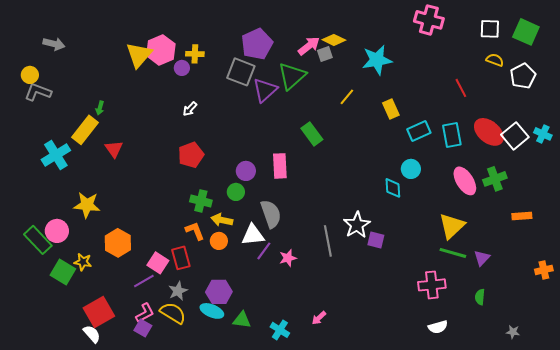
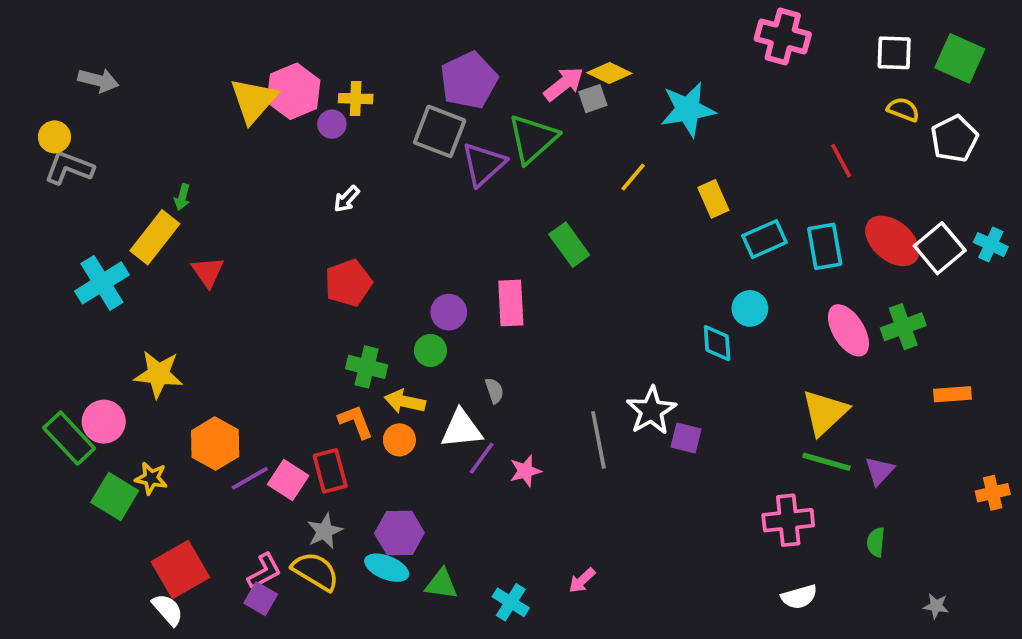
gray semicircle: (271, 214) -> (494, 391), size x0.5
purple line: (144, 281) -> (250, 478), moved

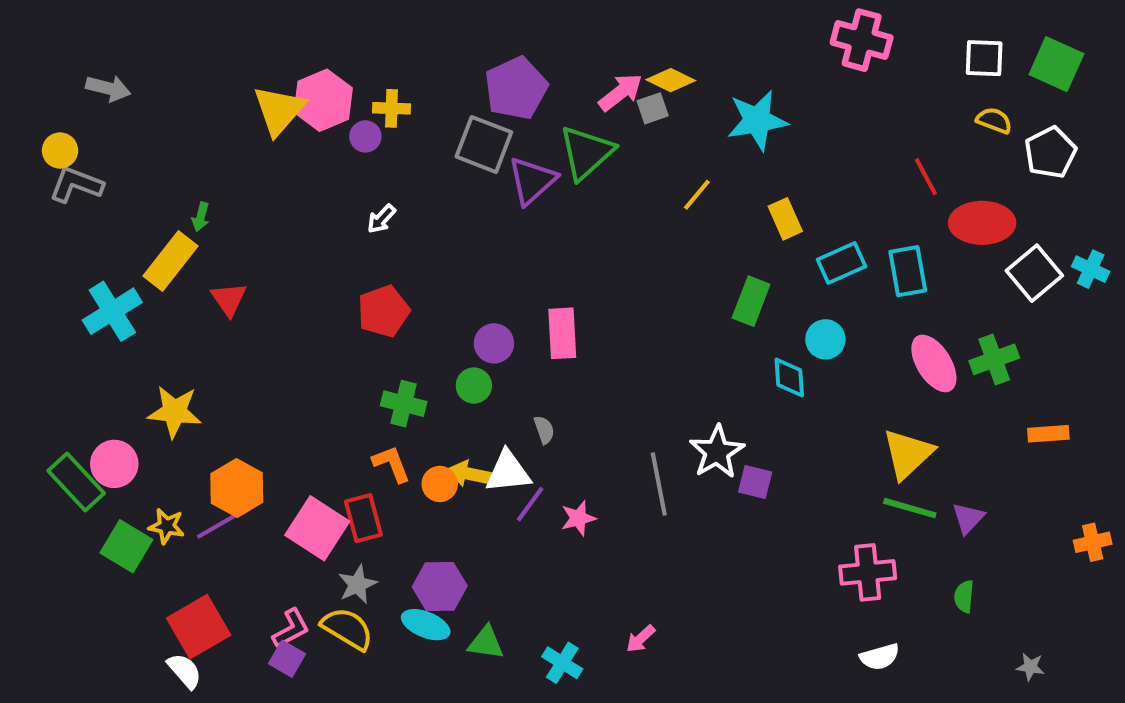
red ellipse: (892, 241) -> (982, 223), moved, turned -40
green rectangle: (569, 245) -> (751, 301), moved, turned 57
yellow arrow: (405, 402) -> (470, 474), moved
purple line: (250, 478) -> (217, 526), moved
pink square: (288, 480) -> (317, 528), size x1.4

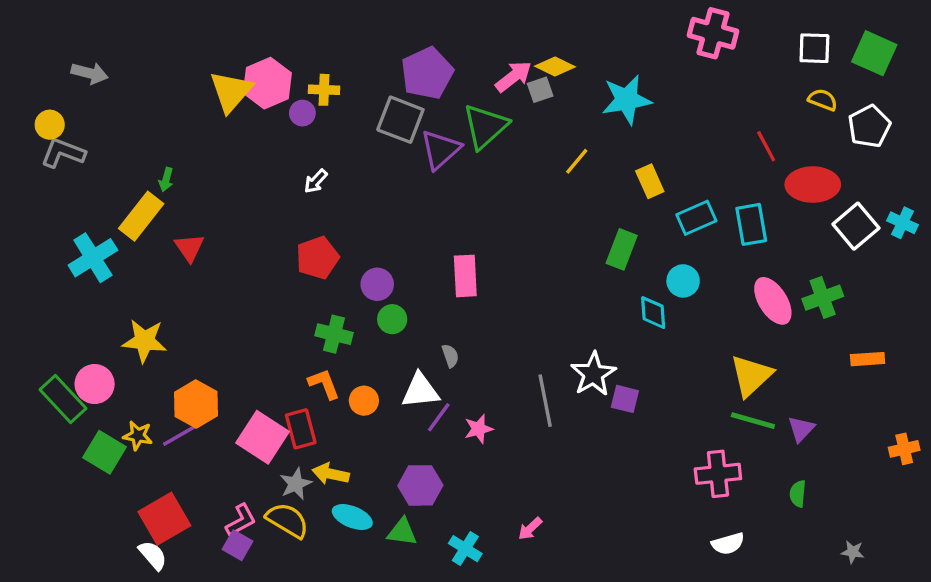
purple circle: (494, 343) -> (377, 284), moved
yellow arrow: (470, 474) -> (331, 474), moved
purple hexagon: (440, 586) -> (420, 485), moved

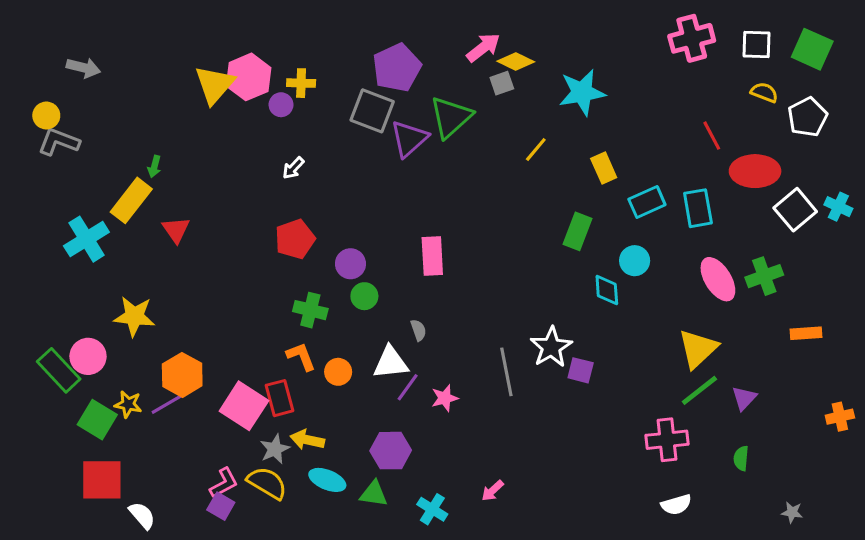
pink cross: (713, 33) -> (692, 38), moved, turned -30
pink arrow: (514, 76) -> (483, 48), moved
green line: (753, 421) -> (699, 390), turned -54
red square: (164, 519) -> (102, 480), moved, turned 30

